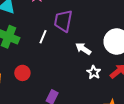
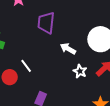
white line: (43, 37) -> (26, 66), moved, turned -56

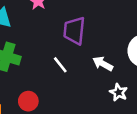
white line: (26, 66) -> (60, 65), moved

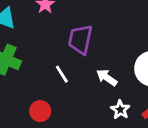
red circle: (28, 101) -> (40, 111), moved

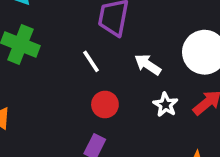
red circle: (40, 111) -> (105, 105), moved

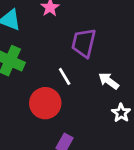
red circle: (105, 105) -> (45, 103), moved, size x1.5

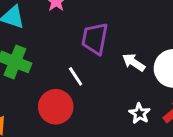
white arrow: (109, 81) -> (134, 62), moved

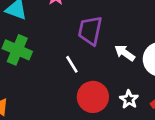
red circle: (56, 107) -> (93, 97), moved

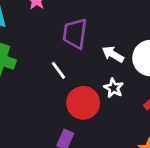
white star: (129, 99) -> (114, 88), moved

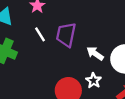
white line: (59, 70) -> (40, 34), moved

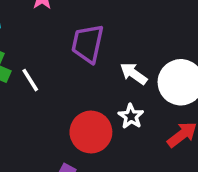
white line: (40, 34) -> (30, 80), moved

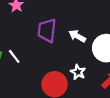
white arrow: (134, 74) -> (77, 36), moved

